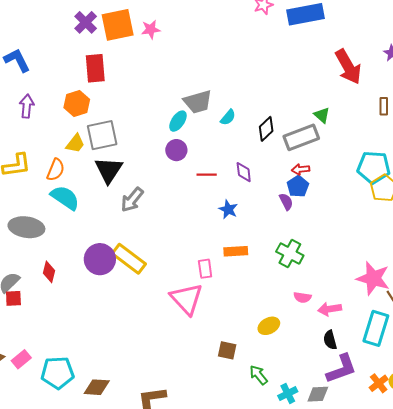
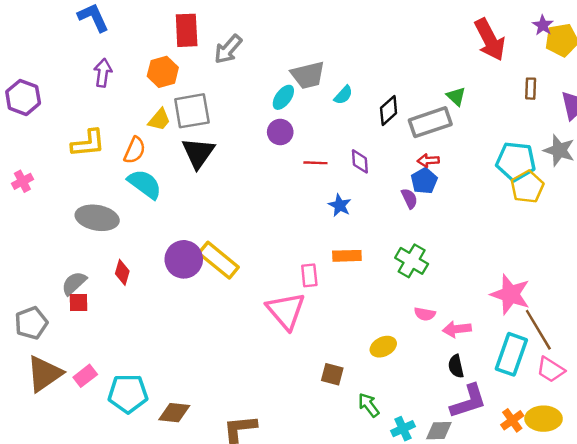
gray arrow: (132, 200) -> (228, 49), moved

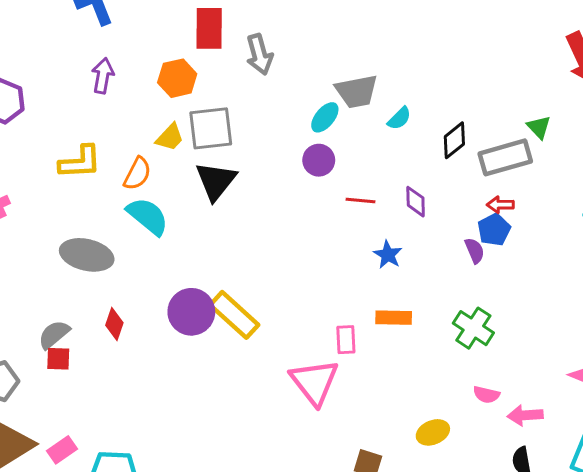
gray arrow: (228, 49) -> (259, 54), turned -60

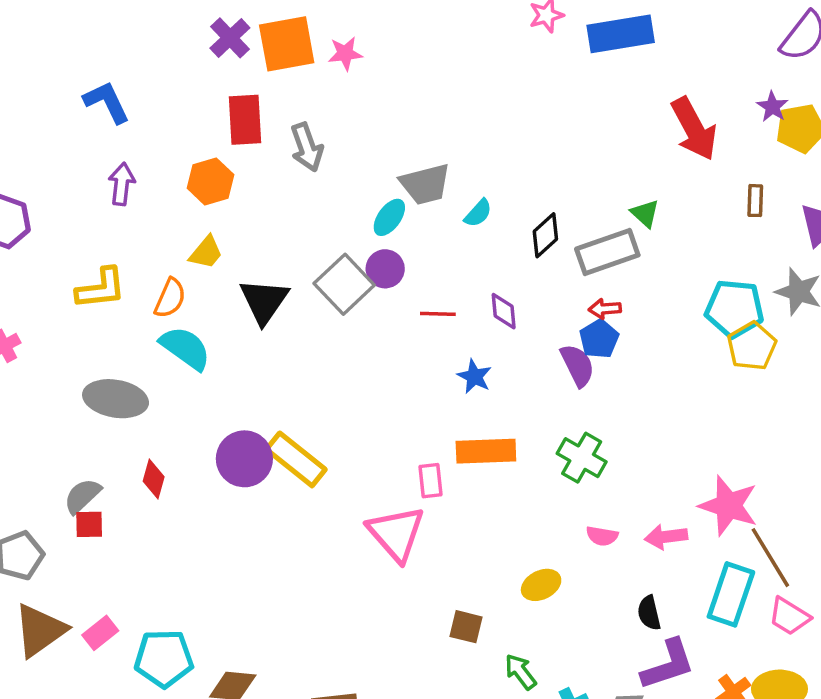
gray square: (211, 128) -> (344, 284), moved, turned -33
purple semicircle: (475, 251) -> (578, 365), size x1.4
orange rectangle: (394, 318) -> (486, 451), size x1.4
pink arrow: (525, 415) -> (666, 537), moved

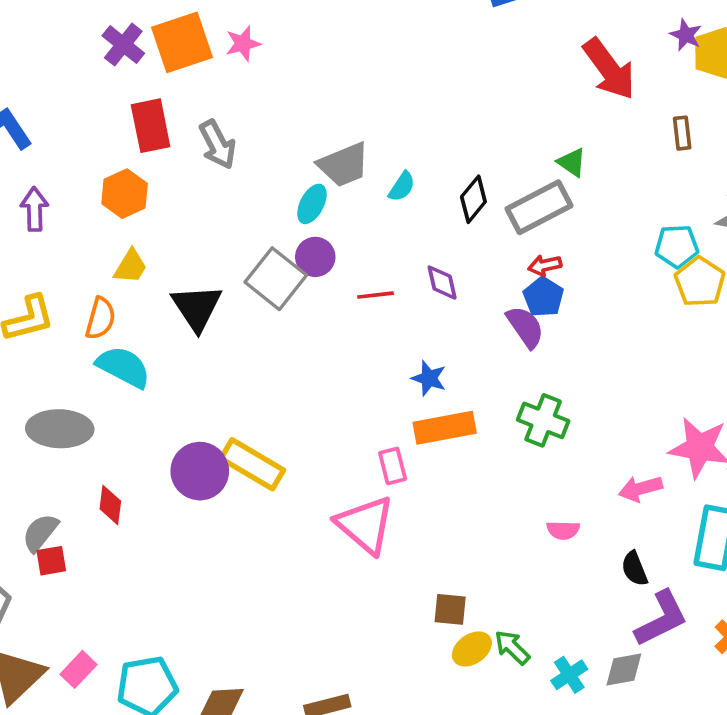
cyan pentagon: (734, 309) -> (677, 246), size x0.7
blue star: (474, 376) -> (429, 378), moved
pink semicircle: (602, 536) -> (563, 530), moved
yellow ellipse: (541, 585) -> (472, 649), moved

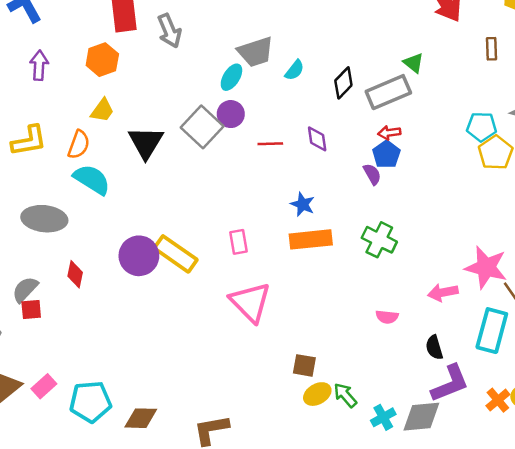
purple semicircle: (525, 327) -> (372, 174), size x0.7
pink rectangle: (393, 466) -> (238, 242), moved
gray diamond: (624, 669) -> (421, 417), size x1.4

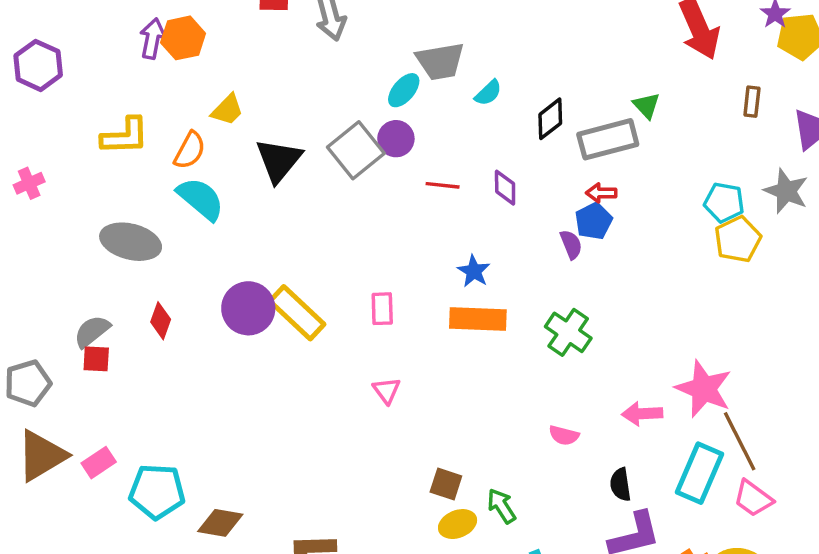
orange hexagon: (102, 60) -> (183, 38), moved
pink triangle: (250, 302) -> (387, 390), size x0.5
green arrow: (345, 395) -> (502, 506), moved

